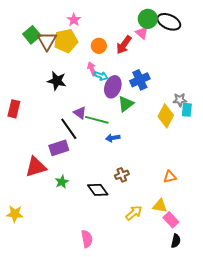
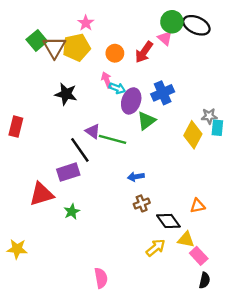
blue arrow: (113, 138) -> (136, 177), moved
black diamond: (98, 190) -> (168, 221), moved

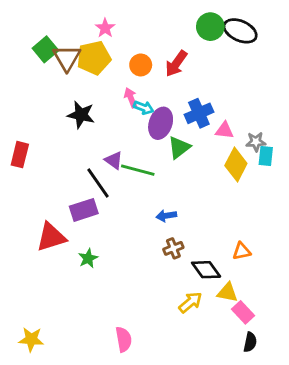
pink triangle: (165, 38) -> (225, 130), moved, turned -35
yellow star: (17, 249) -> (31, 339), moved

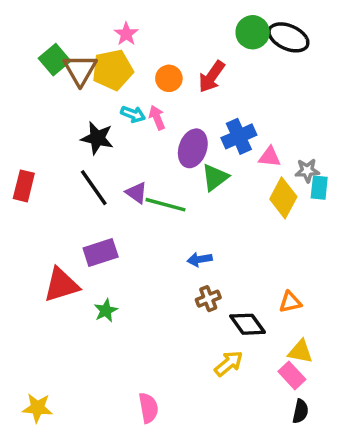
cyan arrow: (144, 108) -> (133, 114), moved
black line: (98, 183) -> (94, 188), moved
yellow triangle: (227, 292) -> (300, 352), moved

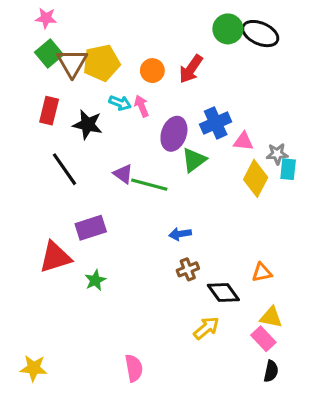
pink star: (126, 34) -> (46, 18), moved, turned -30
red rectangle: (24, 186) -> (49, 111), moved
black line: (94, 188) -> (64, 169), moved

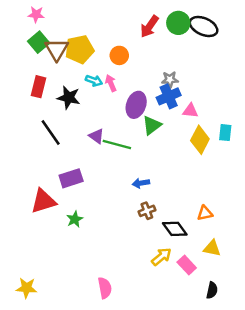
red arrow: (191, 69) -> (149, 27), moved
gray star: (277, 154) -> (170, 80), moved
pink rectangle: (263, 339) -> (187, 265), moved

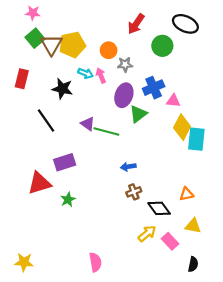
green circle: (178, 23) -> (162, 46), moved
gray star: (170, 80) -> (125, 65), moved
red rectangle: (39, 87) -> (22, 79), moved
cyan rectangle: (225, 133) -> (196, 139), moved, size x1.5

